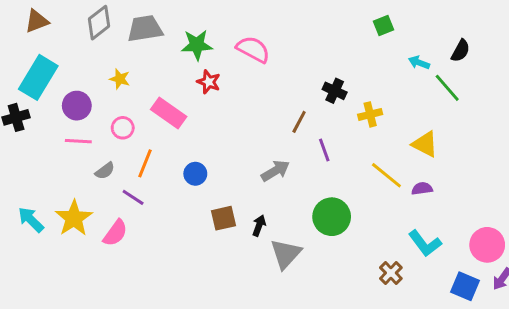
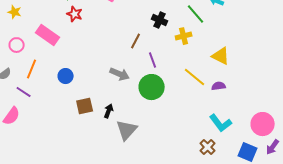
green line: (447, 88) -> (196, 14), moved
gray arrow: (275, 171) -> (120, 74), turned 54
green circle: (332, 217) -> (152, 87), moved
brown cross: (391, 273) -> (208, 147), moved

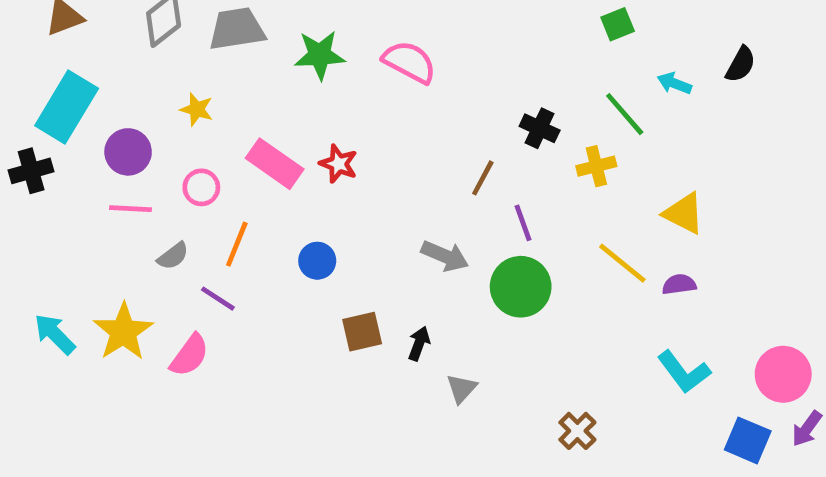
red star: (75, 14) -> (339, 164), moved
gray triangle: (127, 130) -> (462, 388), size x0.6
brown cross: (208, 147) -> (577, 431), moved

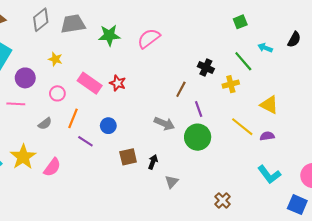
pink semicircle: (409, 62) -> (149, 38), turned -65
pink line: (130, 209) -> (16, 104), moved
purple line: (218, 299) -> (85, 141), moved

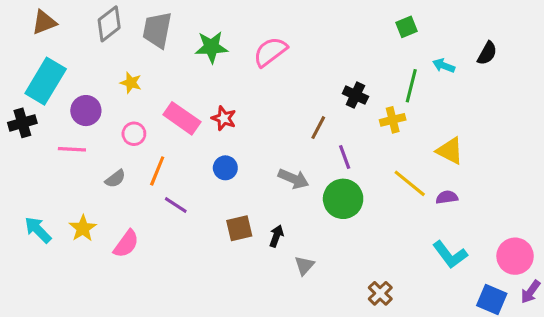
gray trapezoid: (73, 24) -> (157, 30), turned -70
green line: (243, 61) -> (411, 86), turned 55
blue circle: (108, 126) -> (225, 168), moved
yellow star: (23, 157) -> (83, 228), size x0.7

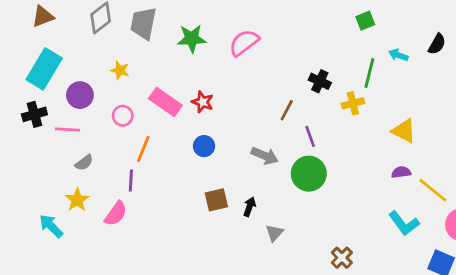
black cross: (22, 123) -> (34, 114), moved
gray semicircle: (115, 179) -> (84, 163), moved
yellow line: (410, 183) -> (433, 190), moved
purple line: (176, 205) -> (131, 181), moved, turned 60
cyan arrow: (38, 230) -> (51, 226), moved

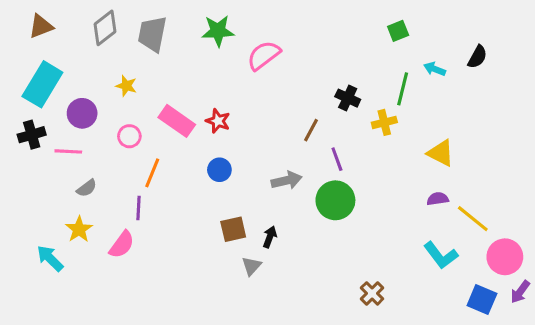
green star: (192, 39) -> (218, 31), moved
gray arrow: (265, 156) -> (287, 180), turned -36
gray triangle: (274, 233) -> (251, 266), moved

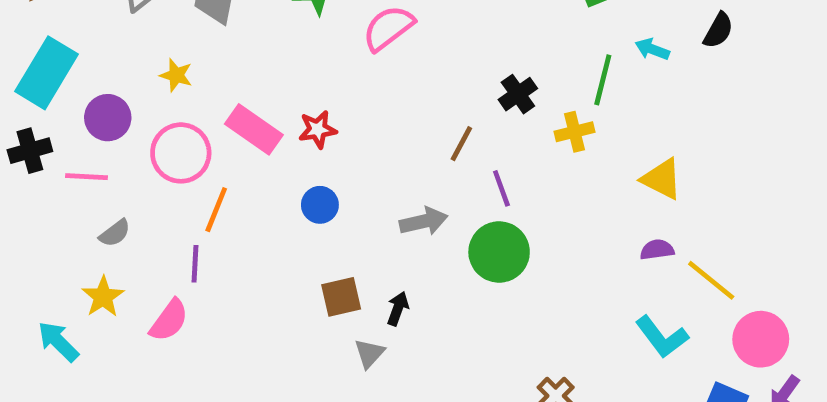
black cross: (348, 98) -> (518, 94), turned 30
red star: (218, 121) -> (318, 129), turned -30
pink circle: (129, 136) -> (181, 153), size x1.6

